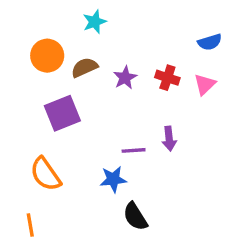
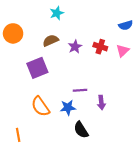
orange circle: (47, 56) -> (13, 33), moved
purple arrow: (169, 139) -> (101, 102), moved
orange semicircle: (45, 174) -> (40, 106), moved

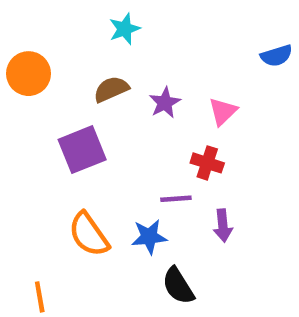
red cross: (100, 47) -> (207, 163), moved
pink triangle: (123, 51) -> (223, 112), moved

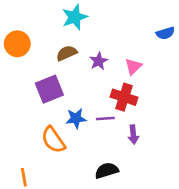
cyan star: (125, 29) -> (75, 17), size x1.4
red cross: (207, 163) -> (124, 97), size x1.4
blue star: (149, 237) -> (76, 118), moved
black semicircle: (178, 286) -> (107, 171), turned 105

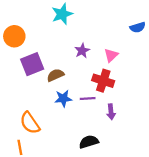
brown semicircle: (67, 53) -> (55, 75), moved
purple square: (49, 89) -> (32, 64), moved
orange semicircle: (53, 140) -> (30, 123), moved

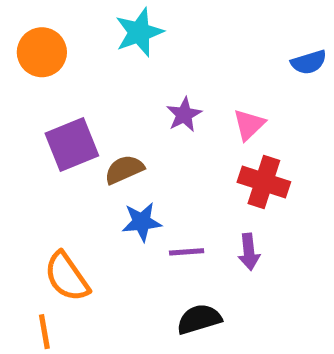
orange circle: (14, 36) -> (42, 52), moved
red cross: (103, 81) -> (264, 182), moved
purple line: (88, 98) -> (187, 252), moved

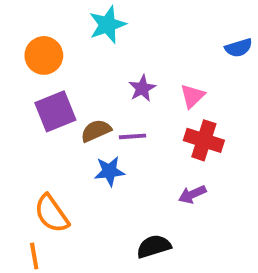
orange circle: (42, 52) -> (44, 55), moved
purple line: (187, 252) -> (133, 136), moved
purple arrow: (249, 252) -> (192, 194), turned 72

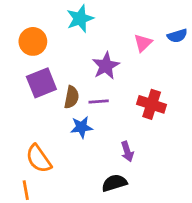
purple star: (142, 88) -> (106, 66), size x1.4
pink triangle: (192, 96) -> (143, 43), moved
brown semicircle: (96, 131) -> (71, 97), turned 125
purple arrow: (192, 194) -> (127, 152), moved, turned -84

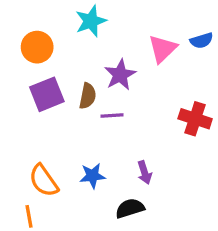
pink triangle: (143, 43) -> (162, 49), size x1.4
brown semicircle: (71, 97) -> (88, 96), moved
red cross: (152, 104) -> (195, 119), moved
blue star: (81, 127) -> (92, 176), moved

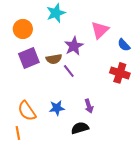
blue semicircle: (202, 41) -> (124, 45), moved, turned 64
brown semicircle: (88, 96) -> (54, 59), turned 70
purple line: (112, 115) -> (69, 71), turned 56

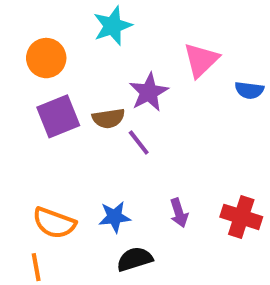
blue semicircle: (124, 45) -> (249, 90), turned -40
red cross: (120, 73) -> (241, 217), moved
orange semicircle: (27, 111) -> (54, 223), turned -35
black semicircle: (80, 128) -> (135, 259), moved

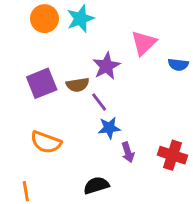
orange circle: (46, 58) -> (45, 19), moved
blue star: (115, 217) -> (109, 128), moved
orange semicircle: (54, 223) -> (46, 142), moved

